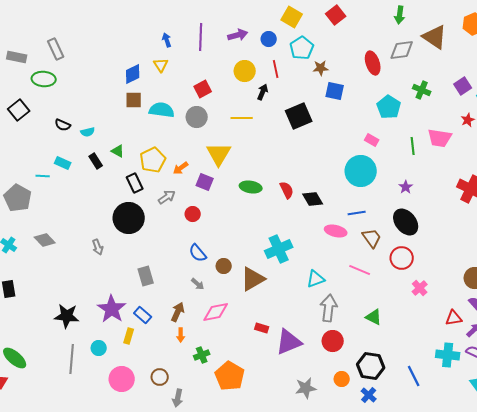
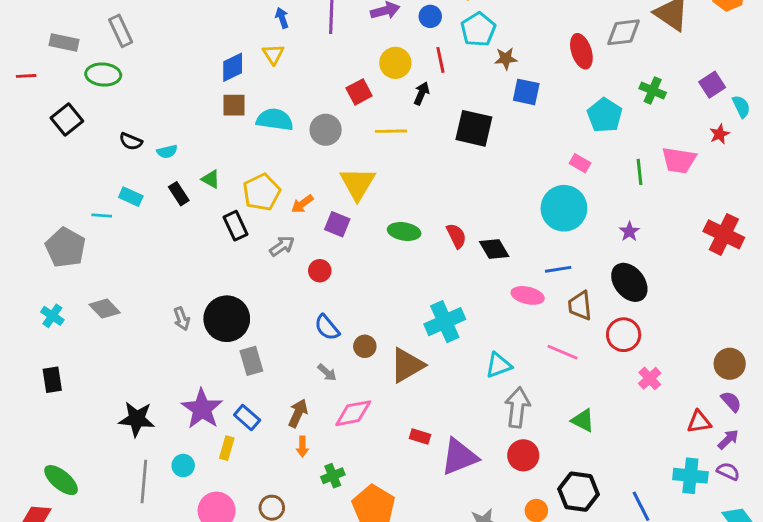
red square: (203, 89) -> (359, 92), moved
black square: (299, 116) -> (474, 128), turned 36
black circle: (129, 218) -> (227, 319), moved
brown trapezoid: (372, 238) -> (580, 306), turned -150

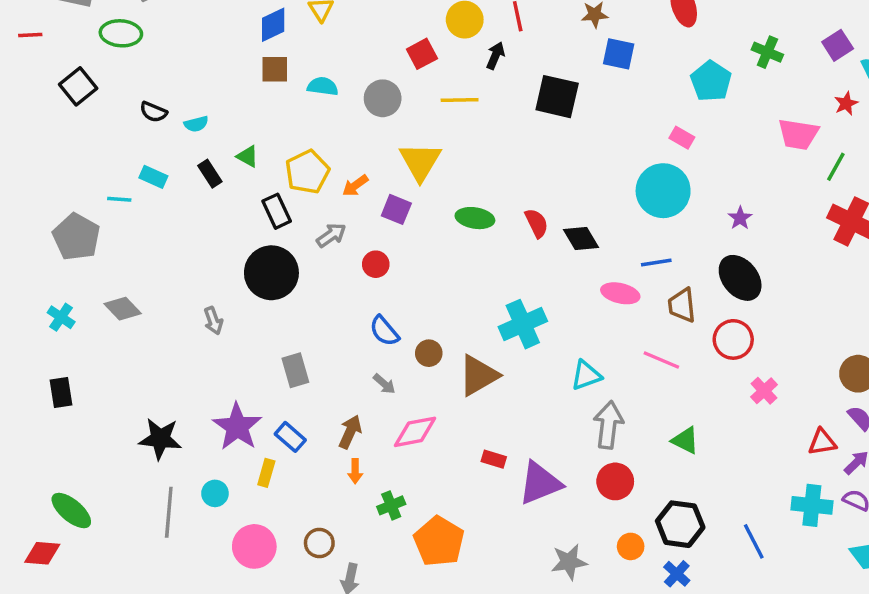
cyan semicircle: (275, 120) -> (323, 86), size x0.7
green line: (640, 172) -> (836, 167), moved, turned 35
black circle: (227, 319) -> (271, 273), moved

